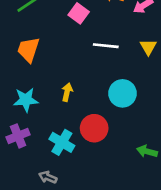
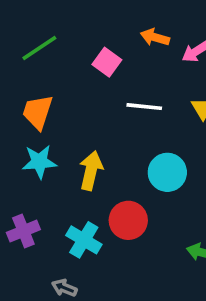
yellow arrow: (67, 92) -> (91, 171), size x1.5
cyan star: (26, 100) -> (39, 162), moved

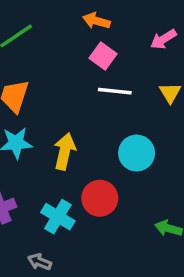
orange arrow: (155, 37) -> (96, 21), moved
pink square: (107, 62) -> (103, 56), moved

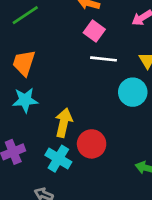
yellow arrow: (65, 151) -> (64, 123), moved
cyan circle: (137, 153) -> (133, 92), moved

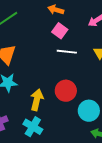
cyan circle: (133, 92) -> (89, 111), moved
red circle: (92, 144) -> (66, 91), moved

